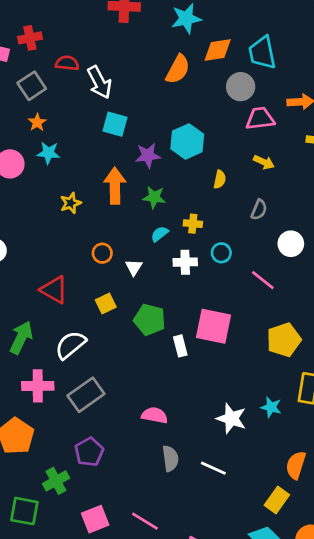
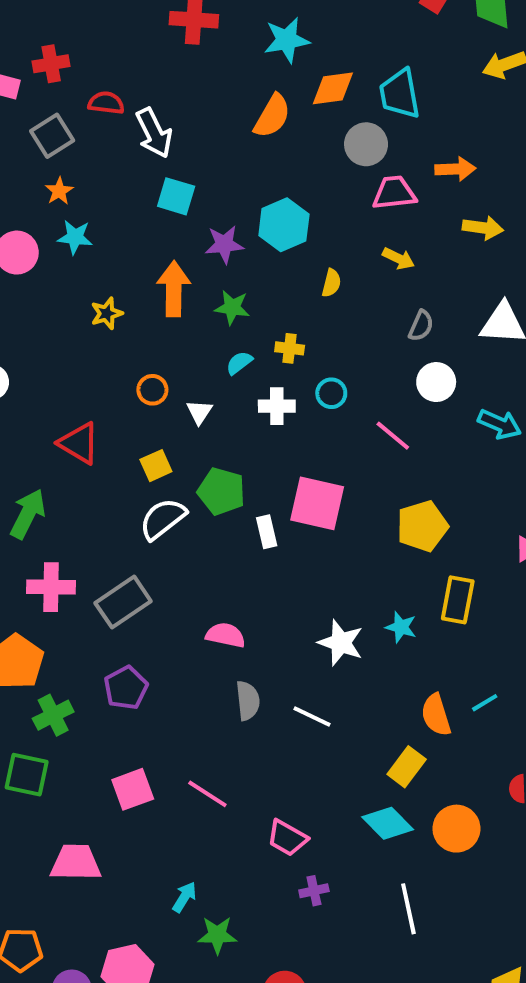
gray semicircle: (259, 210) -> (421, 326), moved
white semicircle: (70, 345) -> (163, 519), moved
orange semicircle: (296, 465) -> (436, 715), turned -36
green cross: (56, 481) -> (53, 715), moved

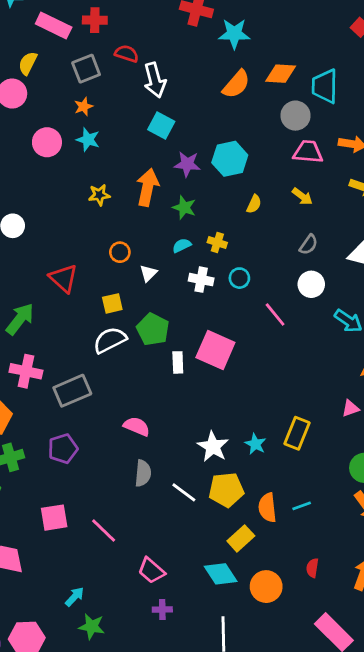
cyan star: (287, 40) -> (234, 34), moved
yellow pentagon: (422, 526) -> (226, 490), moved

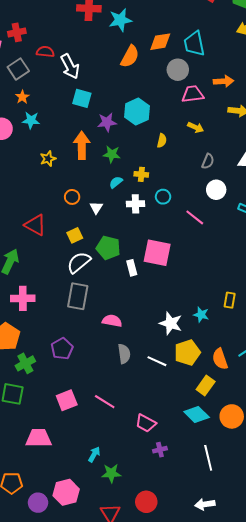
gray rectangle: (72, 391) -> (78, 296), moved, turned -44
yellow rectangle: (297, 433) -> (230, 300), size x0.7

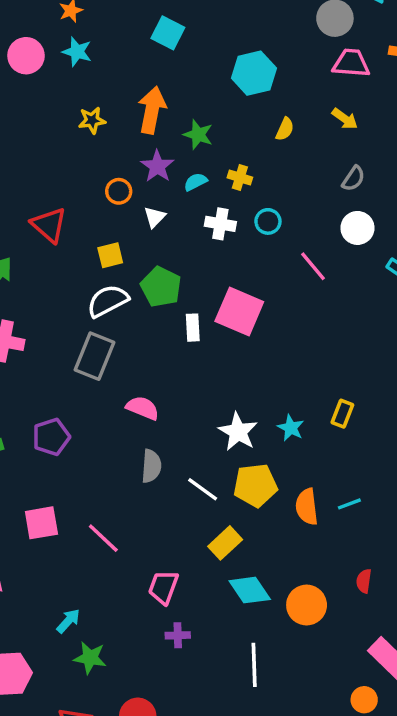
purple star: (107, 122) -> (157, 166), moved, turned 30
yellow rectangle: (206, 386) -> (225, 543), moved
pink trapezoid: (146, 423) -> (163, 587), turned 70

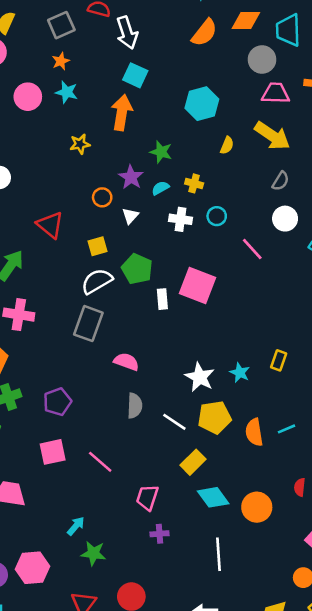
orange arrow: (152, 110) -> (122, 113), moved
yellow arrow: (345, 119) -> (272, 136), size x1.8
purple pentagon: (51, 437) -> (57, 402), moved

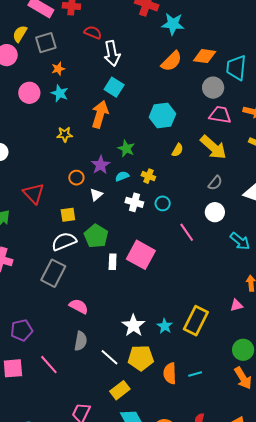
gray square: (61, 25) -> (46, 43), moved
yellow rectangle: (279, 360) -> (196, 321), size x1.8
pink line: (100, 462) -> (49, 365), moved

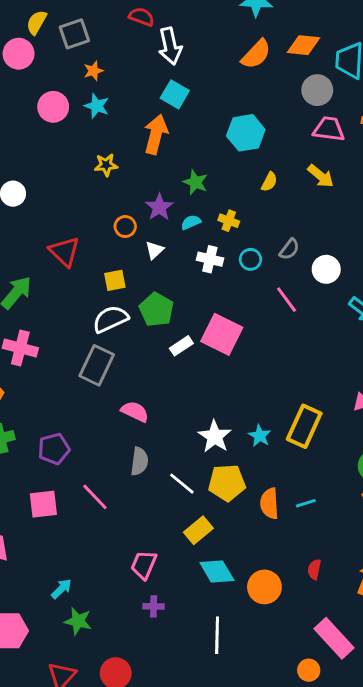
yellow arrow: (213, 147) -> (321, 176), size x0.7
gray semicircle: (215, 183) -> (289, 249), moved
white rectangle: (113, 262) -> (181, 346), turned 56

